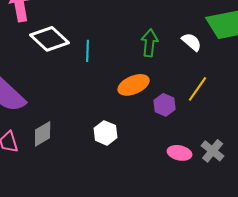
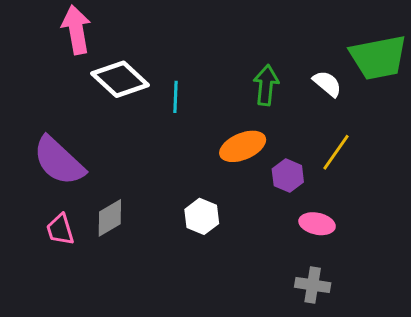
gray cross: (213, 151) -> (313, 285), moved, turned -30
pink ellipse: (180, 153) -> (317, 224), moved

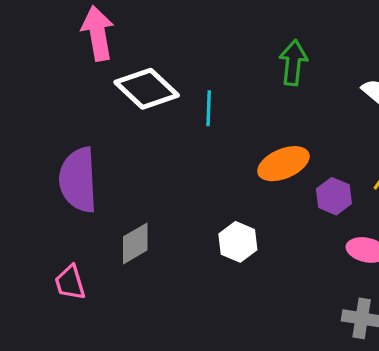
green arrow: (266, 85) -> (293, 63), moved
purple semicircle: (59, 161) -> (78, 180), turned 44
pink trapezoid: (60, 230) -> (70, 283), moved

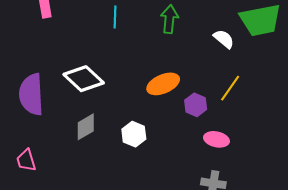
white diamond: (147, 89) -> (84, 79), moved
cyan line: (209, 108) -> (115, 17), moved
gray diamond: (135, 243) -> (86, 127), moved

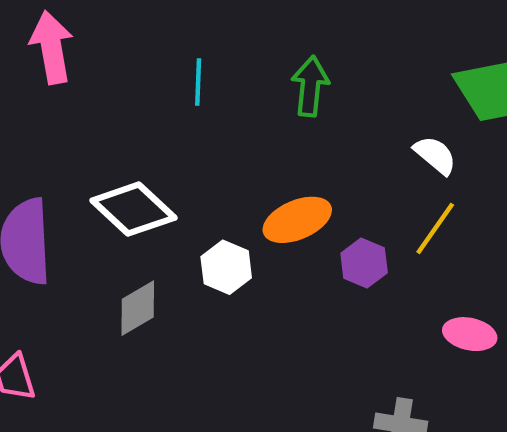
white semicircle: (224, 39) -> (435, 155), moved
white hexagon: (134, 134) -> (226, 267), moved
pink ellipse: (216, 139) -> (470, 334), moved

